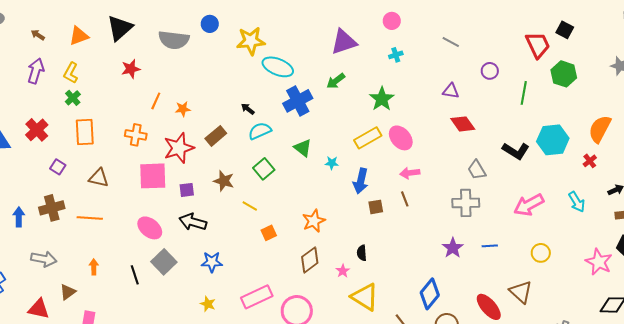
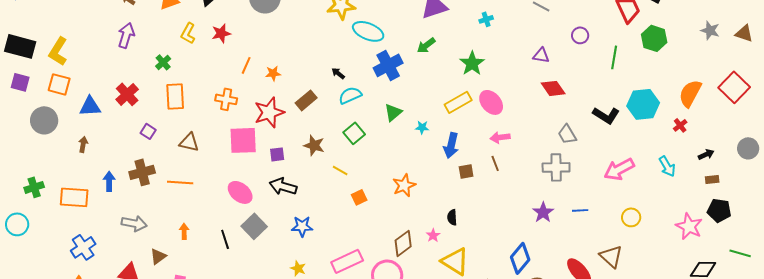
yellow L-shape: (71, 73) -> (188, 33), moved
green triangle: (303, 148) -> (393, 112), turned 42
brown diamond: (310, 260) -> (403, 243), moved

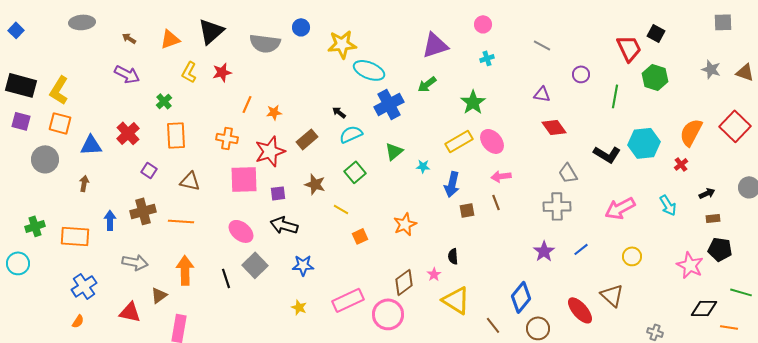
purple arrow: (126, 35) -> (127, 74), turned 100
blue line: (580, 210) -> (581, 249), turned -35
orange arrow: (184, 231) -> (185, 270), size x1.8

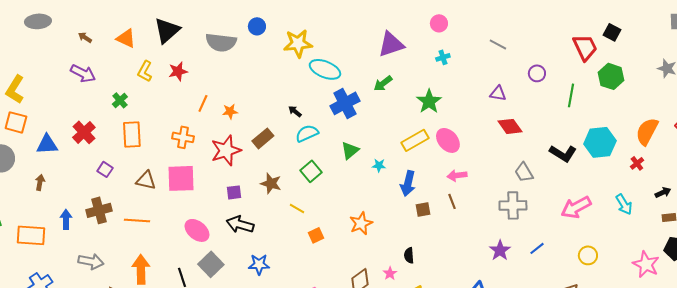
orange triangle: (170, 39) -> (126, 38), turned 45
pink square: (244, 179) -> (181, 178), moved

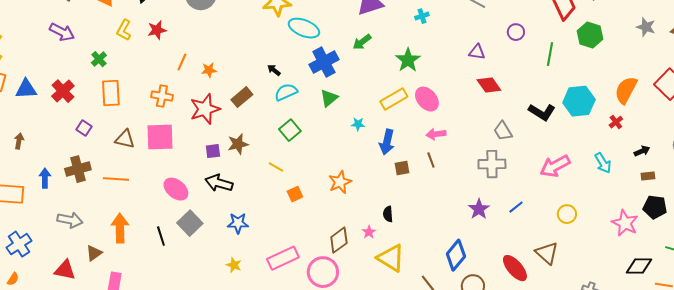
blue triangle: (47, 144) -> (26, 89), moved
green triangle: (350, 150) -> (329, 98), moved
brown star: (271, 183) -> (238, 144), moved, turned -30

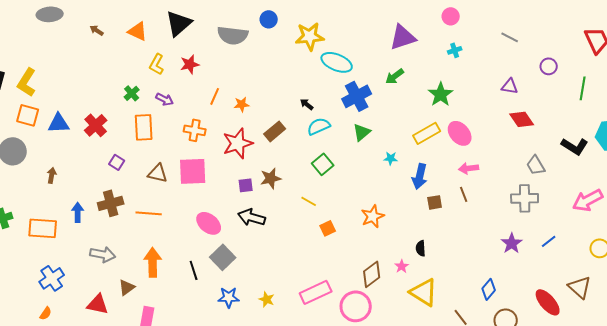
purple arrow: (62, 32) -> (165, 99), moved, size x0.7
blue star: (238, 223) -> (229, 297), moved
blue diamond: (456, 255) -> (489, 289), size x0.7

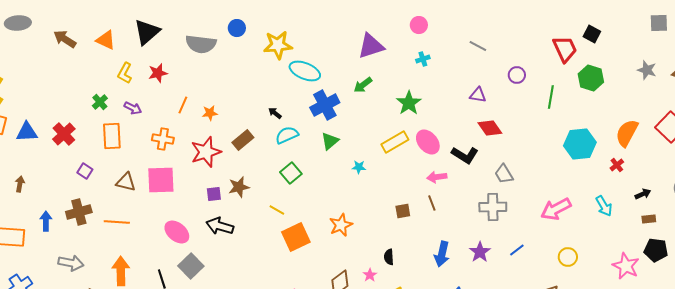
brown arrow: (97, 30) -> (65, 39), size x1.6
black L-shape: (575, 146) -> (465, 155), moved
blue arrow: (420, 176) -> (442, 254), moved
orange square: (328, 228) -> (296, 237), size x1.8

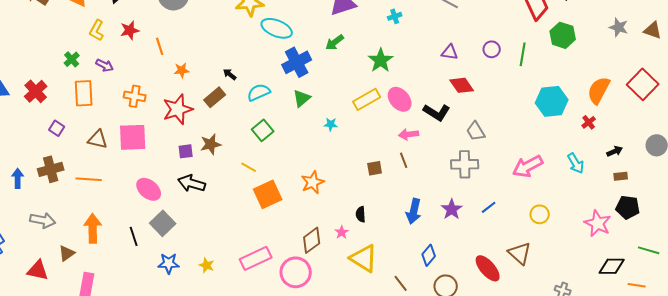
purple circle: (517, 75) -> (492, 49), moved
orange line: (183, 105) -> (160, 46), moved, turned -42
black arrow: (275, 113) -> (230, 74), moved

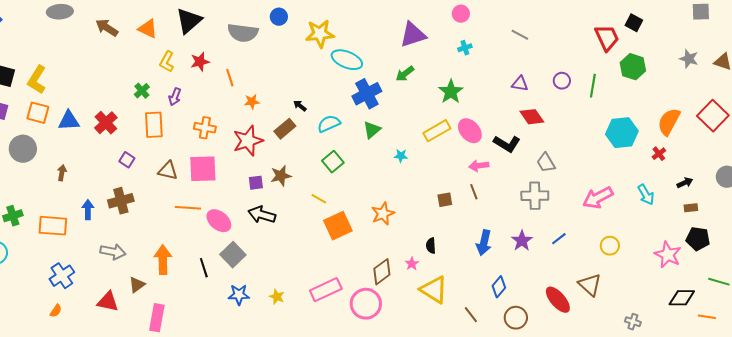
purple arrow: (105, 65) -> (175, 97), turned 84
orange line: (89, 179) -> (188, 208), moved

